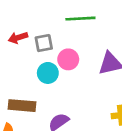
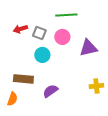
gray square: (44, 43) -> (39, 33), turned 32
pink circle: (68, 59) -> (62, 37), moved

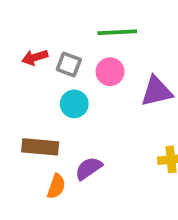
orange semicircle: (12, 99) -> (56, 186), moved

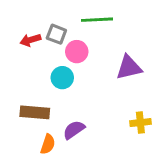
gray square: (69, 64) -> (56, 34), moved
pink circle: (110, 72) -> (77, 52), moved

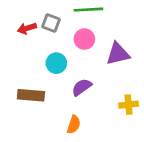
pink circle: (77, 52) -> (84, 39), moved
purple semicircle: (74, 130) -> (82, 87), moved
orange semicircle: (48, 144) -> (74, 125), moved

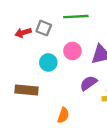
pink circle: (84, 39) -> (72, 51), moved
purple semicircle: (82, 87) -> (89, 83), moved

